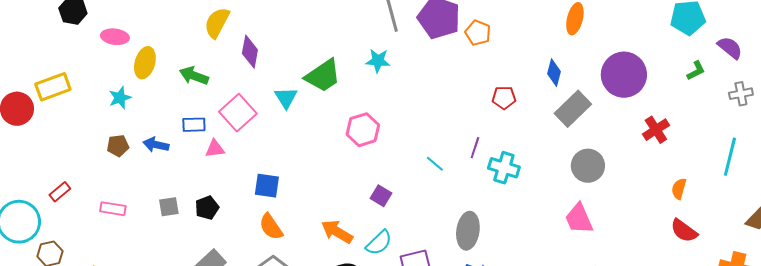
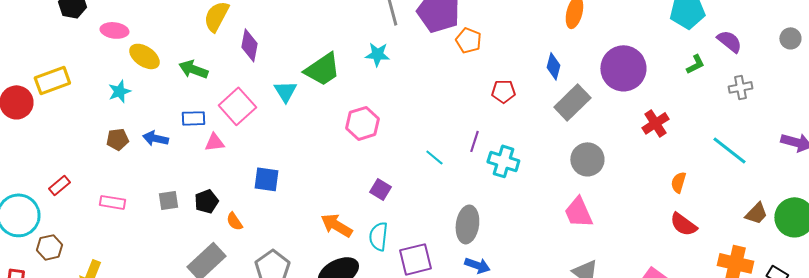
orange pentagon: (478, 33) -> (468, 40), moved
yellow ellipse: (145, 63) -> (144, 56), turned -72
cyan line: (730, 157) -> (729, 150), turned -66
orange semicircle: (271, 227) -> (234, 221), moved, size x0.7
cyan semicircle: (379, 243) -> (378, 236), turned 140

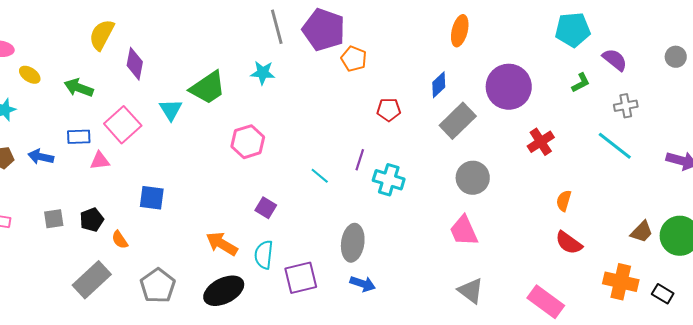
yellow ellipse: (144, 56) -> (30, 75), size x0.7
blue diamond: (553, 66) -> (439, 85), turned 32
cyan line: (729, 150) -> (615, 146), moved

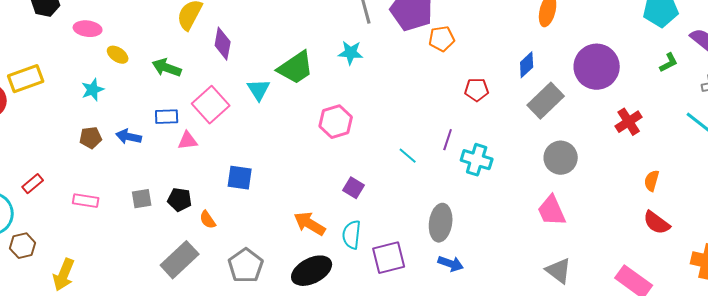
orange pentagon: (354, 59) -> (442, 39), turned -30
black pentagon: (92, 220) -> (180, 200), turned 30

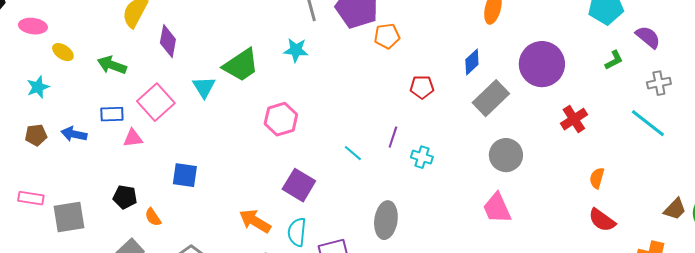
cyan cross: (477, 160) -> (422, 157), size x0.7
purple square: (354, 188) -> (299, 185), size x1.5
gray square: (142, 199) -> (69, 217), moved, size x1.6

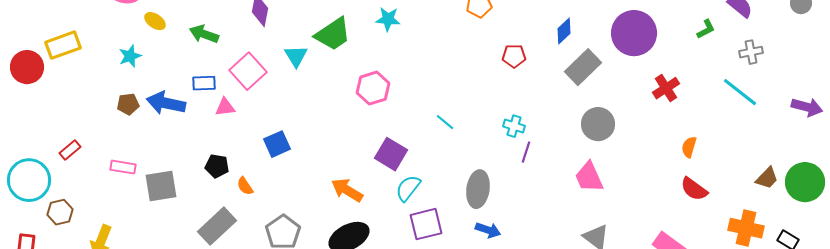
blue arrow: (74, 134) -> (166, 103), size x1.5
purple line: (393, 137) -> (526, 152), moved
blue square: (185, 175) -> (277, 144), turned -32
cyan semicircle: (297, 232) -> (408, 188), moved, turned 32

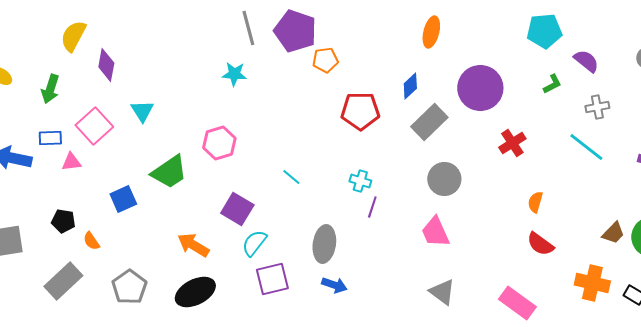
green arrow: (204, 34) -> (50, 89), turned -92
green trapezoid: (333, 34) -> (169, 172), moved
red pentagon: (514, 56) -> (360, 111), size x1.6

